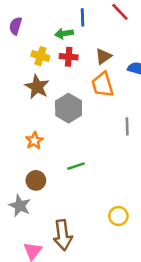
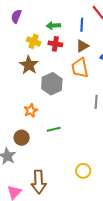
blue line: (83, 17) -> (82, 25), moved
orange star: (34, 141) -> (31, 111), moved

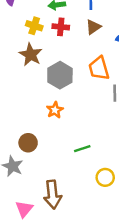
orange trapezoid: (80, 68) -> (99, 68), moved
orange star: (31, 111) -> (55, 110), moved
green line: (54, 129) -> (82, 149), moved

